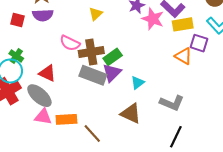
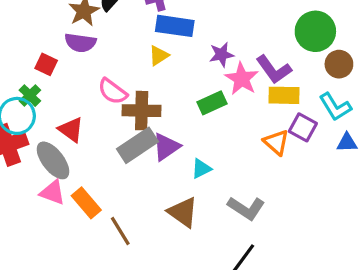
red square: (18, 20) -> (46, 64), moved
green rectangle: (113, 57) -> (212, 103), moved
gray rectangle: (93, 75) -> (137, 145), turned -65
orange rectangle: (66, 119) -> (86, 203), turned 42

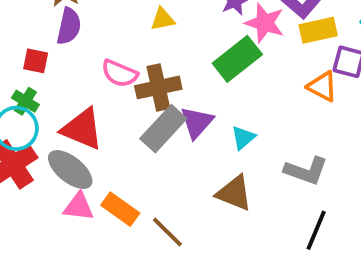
purple semicircle: (80, 43) -> (69, 26), turned -72
yellow triangle: (159, 55) -> (163, 19), turned 35
green rectangle: (212, 103) -> (237, 59), size x1.4
red triangle: (71, 130) -> (82, 129), size x1.4

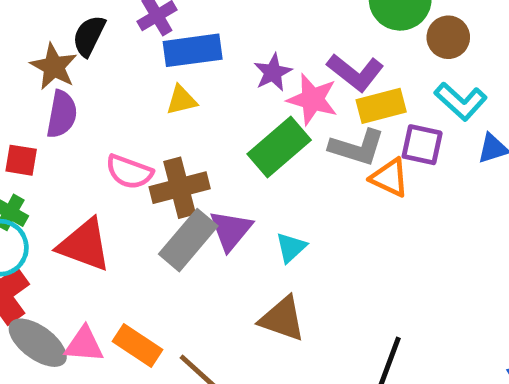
gray ellipse: (70, 170) -> (38, 343), moved
gray L-shape: (306, 171) -> (357, 147), moved

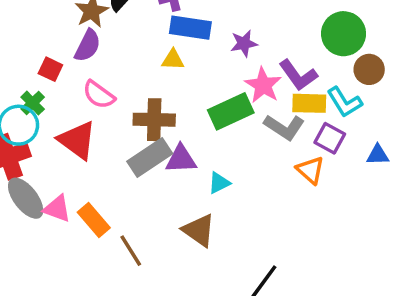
purple star: (273, 72) -> (244, 43), moved
cyan L-shape: (461, 101) -> (344, 102), moved
pink semicircle: (129, 172) -> (99, 95), moved
orange triangle: (390, 178) -> (310, 170), moved
purple triangle: (231, 230) -> (181, 159), turned 32

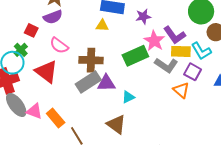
purple semicircle: (88, 46) -> (53, 17), turned 42

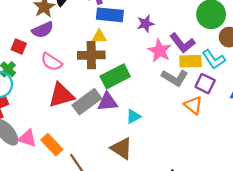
green rectangle: (135, 56) -> (115, 76), moved
brown cross: (91, 60) -> (91, 55), moved
red triangle: (46, 72) -> (61, 95), moved, turned -50

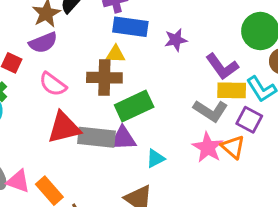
pink star: (160, 51) -> (208, 147), moved
gray rectangle: (87, 102) -> (96, 137), turned 40

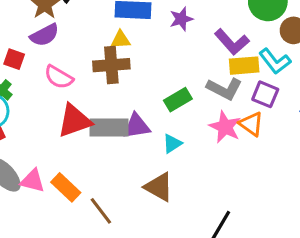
green rectangle: (134, 106) -> (178, 100), moved, size x0.7

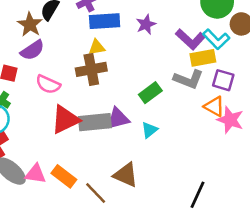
cyan L-shape: (275, 61) -> (216, 39), moved
pink star: (225, 127) -> (230, 120), moved
brown triangle: (159, 187) -> (126, 175), moved

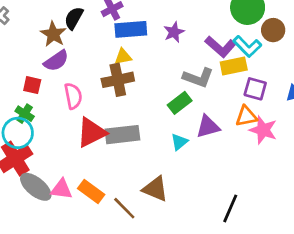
gray L-shape: (188, 79) -> (198, 78), moved
pink semicircle: (48, 84) -> (73, 96), turned -125
orange triangle: (214, 106) -> (246, 116), turned -40
purple triangle: (118, 118) -> (208, 127), moved

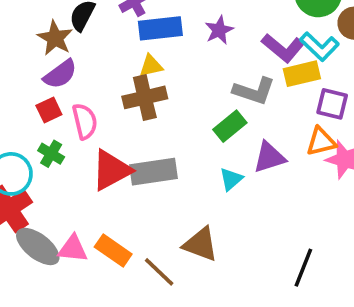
red square: (32, 85) -> (49, 110), moved, turned -36
green cross: (25, 114) -> (51, 154), moved

